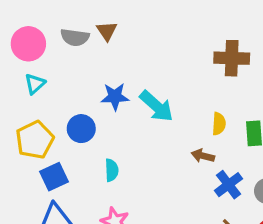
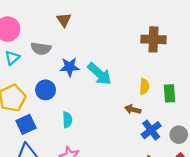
gray semicircle: (75, 37) -> (41, 49), moved

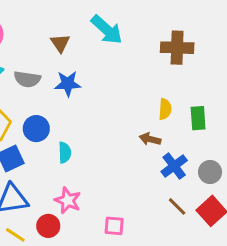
brown triangle: (64, 20) -> (60, 43), moved
gray semicircle: (41, 49) -> (27, 79), moved
cyan arrow: (99, 74) -> (107, 30), moved
blue circle: (46, 90) -> (36, 129), moved

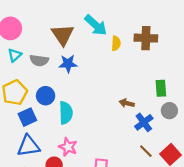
brown triangle: (60, 43) -> (63, 35), size x1.6
yellow semicircle: (165, 109) -> (116, 43), moved
cyan semicircle: (65, 153) -> (66, 113), size x1.5
gray circle: (210, 172) -> (169, 111), moved

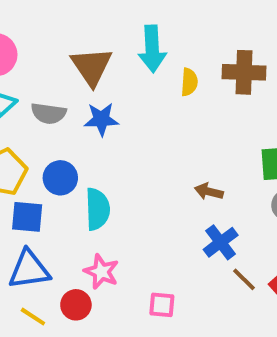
cyan arrow: (96, 25) -> (152, 49), turned 45
blue square: (27, 117) -> (27, 217), turned 30
blue cross: (144, 122) -> (221, 242), moved

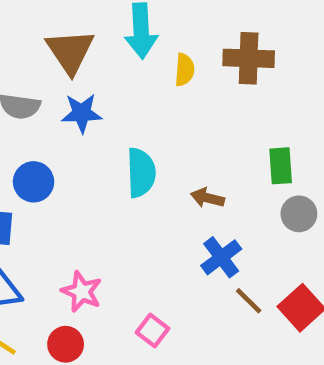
cyan semicircle: (97, 209) -> (141, 173), moved
red circle: (76, 305) -> (66, 344), moved
pink square: (162, 305) -> (153, 331), turned 32

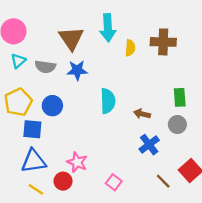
gray circle: (299, 214) -> (177, 125), moved
brown line: (249, 301) -> (163, 181), moved
red circle: (66, 344) -> (63, 181), moved

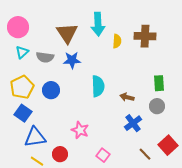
blue square: (32, 129) -> (23, 113), moved, turned 30
pink star: (77, 162) -> (80, 130), moved

